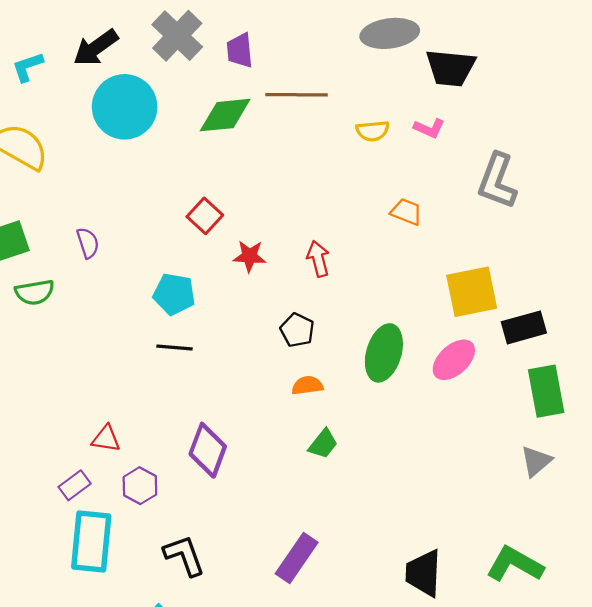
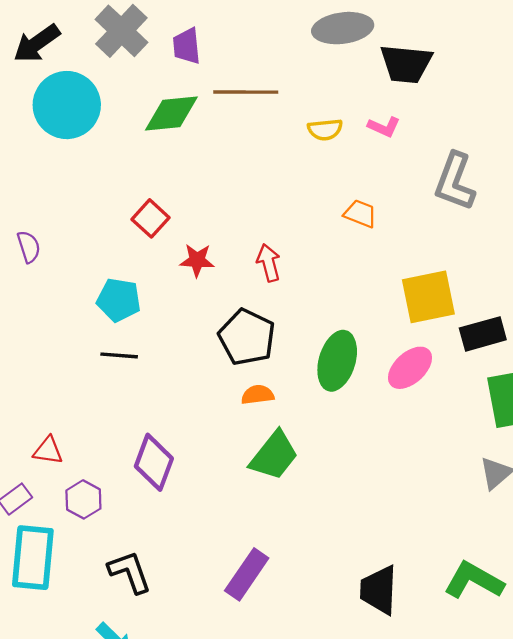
black pentagon: (297, 330) -> (247, 337), size x1.6
green trapezoid: (323, 444) -> (274, 456), size x1.6

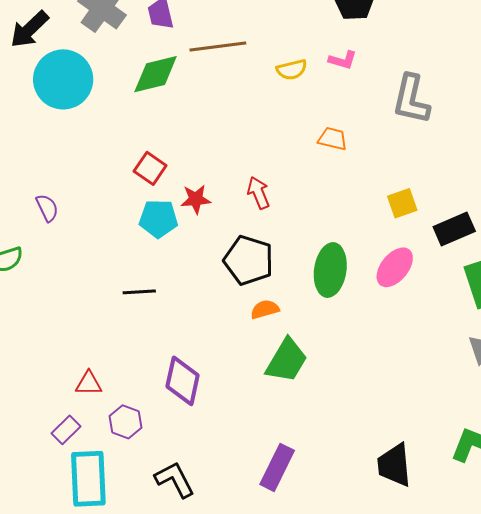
yellow square: (428, 297) -> (402, 203), size x0.6
cyan pentagon: (119, 300) -> (158, 219), moved

